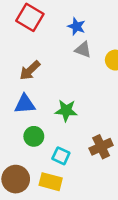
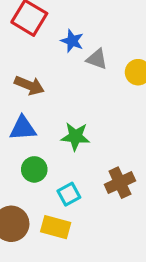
blue star: (77, 26) -> (72, 41), moved
brown arrow: (30, 70) -> (29, 85), turned -115
cyan square: (61, 156) -> (69, 194), turned 36

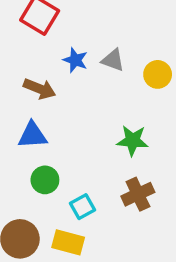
blue star: (72, 41) -> (75, 60), moved
green star: (75, 136) -> (133, 141), moved

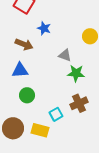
gray triangle: (113, 60) -> (65, 55), moved
cyan square: (82, 207) -> (56, 114), moved

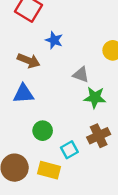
green circle: (27, 95) -> (43, 131), moved

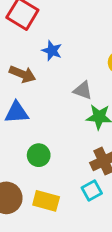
cyan square: (69, 150) -> (92, 191), moved

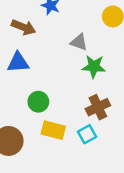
yellow rectangle: (46, 201) -> (53, 130), moved

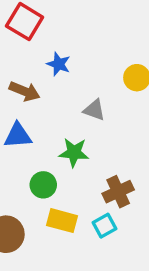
green star: (94, 67) -> (74, 153), moved

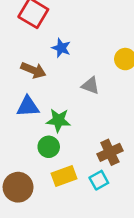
green star: (74, 153) -> (58, 120), moved
yellow rectangle: (62, 221) -> (64, 176), turned -35

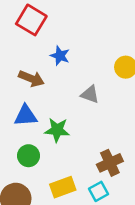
green circle: (49, 147) -> (29, 156), moved

